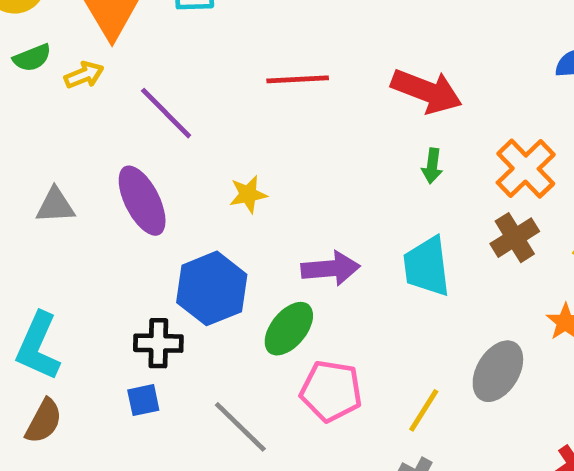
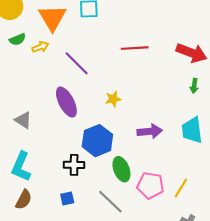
gray triangle: (55, 206) -> (23, 120), moved, turned 36
green ellipse: (289, 329) -> (121, 169), moved, turned -60
blue square: (143, 400) -> (67, 198), moved
yellow line: (424, 410) -> (181, 188), moved

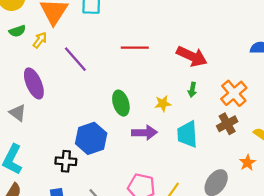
yellow arrow: (40, 47) -> (40, 40), turned -35
yellow star: (113, 99) -> (163, 104), moved
purple ellipse: (66, 102) -> (34, 83), moved
green ellipse: (121, 169) -> (121, 103), moved

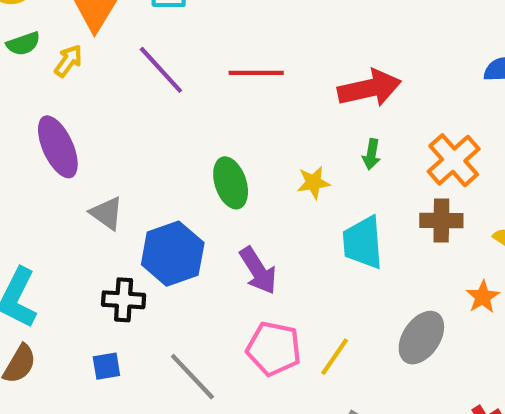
red arrow: (192, 56) -> (369, 88), turned -36
purple line: (75, 59) -> (161, 70), moved
gray triangle: (18, 113) -> (107, 213), moved
brown cross: (227, 124) -> (441, 221), turned 30
purple arrow: (144, 133) -> (258, 271), moved, turned 60

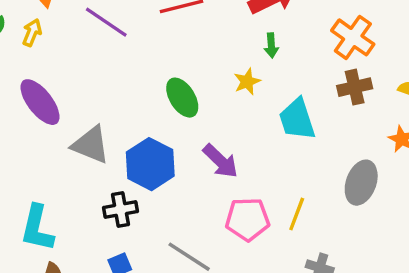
green arrow: (371, 154) -> (271, 45), moved
gray triangle: (107, 213) -> (91, 145), size x1.4

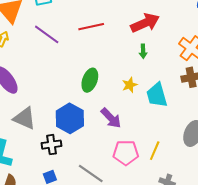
yellow star: (247, 82) -> (130, 85), moved
green ellipse: (182, 98) -> (90, 80), turned 50
gray triangle: (91, 145) -> (25, 118), moved

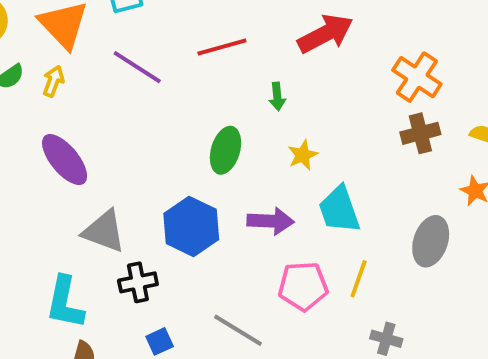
green arrow: (143, 51) -> (277, 97), moved
cyan trapezoid: (157, 95) -> (339, 210), moved
purple arrow: (111, 118) -> (271, 221), turned -40
black cross: (51, 145) -> (138, 282), moved

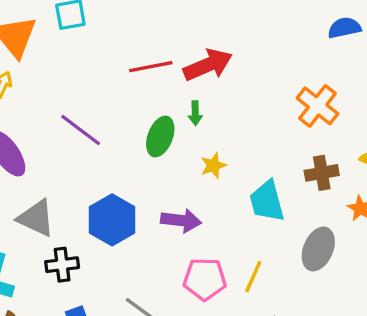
red arrow: (325, 34) -> (208, 65), moved
purple line: (137, 67) -> (81, 130), moved
brown cross: (420, 133) -> (322, 173), moved
green ellipse: (225, 150) -> (160, 136), moved
cyan trapezoid: (339, 210) -> (267, 201), moved

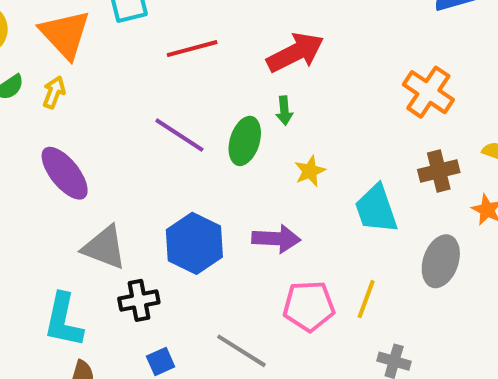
red line: (151, 67) -> (192, 49), moved
purple line: (81, 130) -> (179, 135), moved

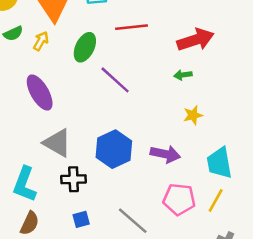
green arrow: (284, 111) -> (183, 75), turned 78
green ellipse: (245, 141) -> (85, 47), moved
cyan trapezoid: (376, 209) -> (219, 163), moved

